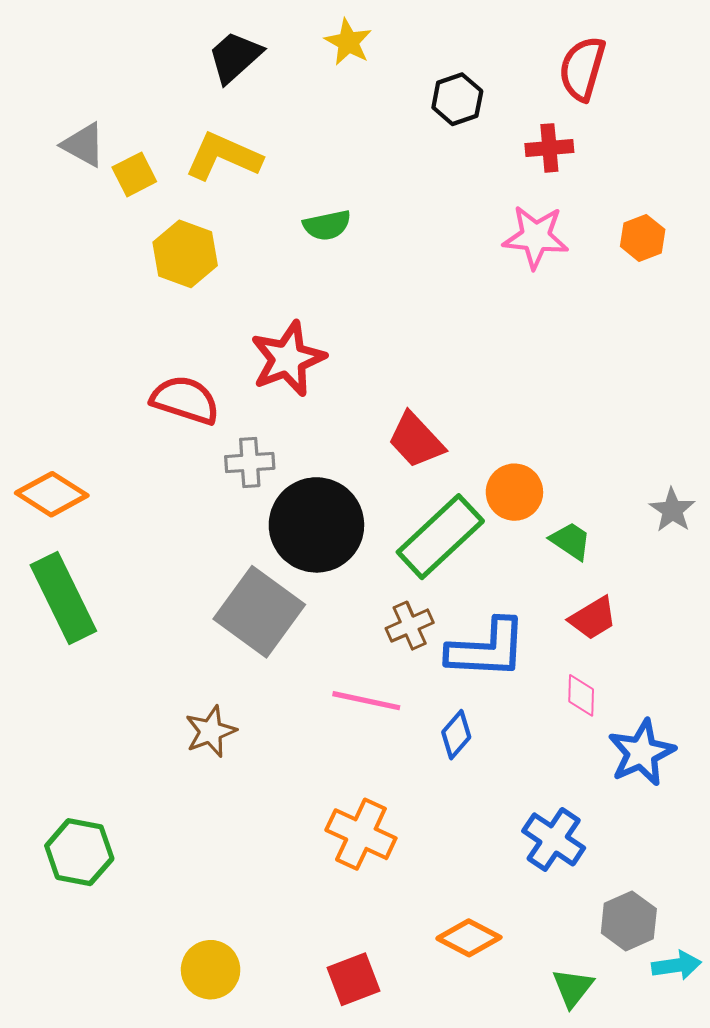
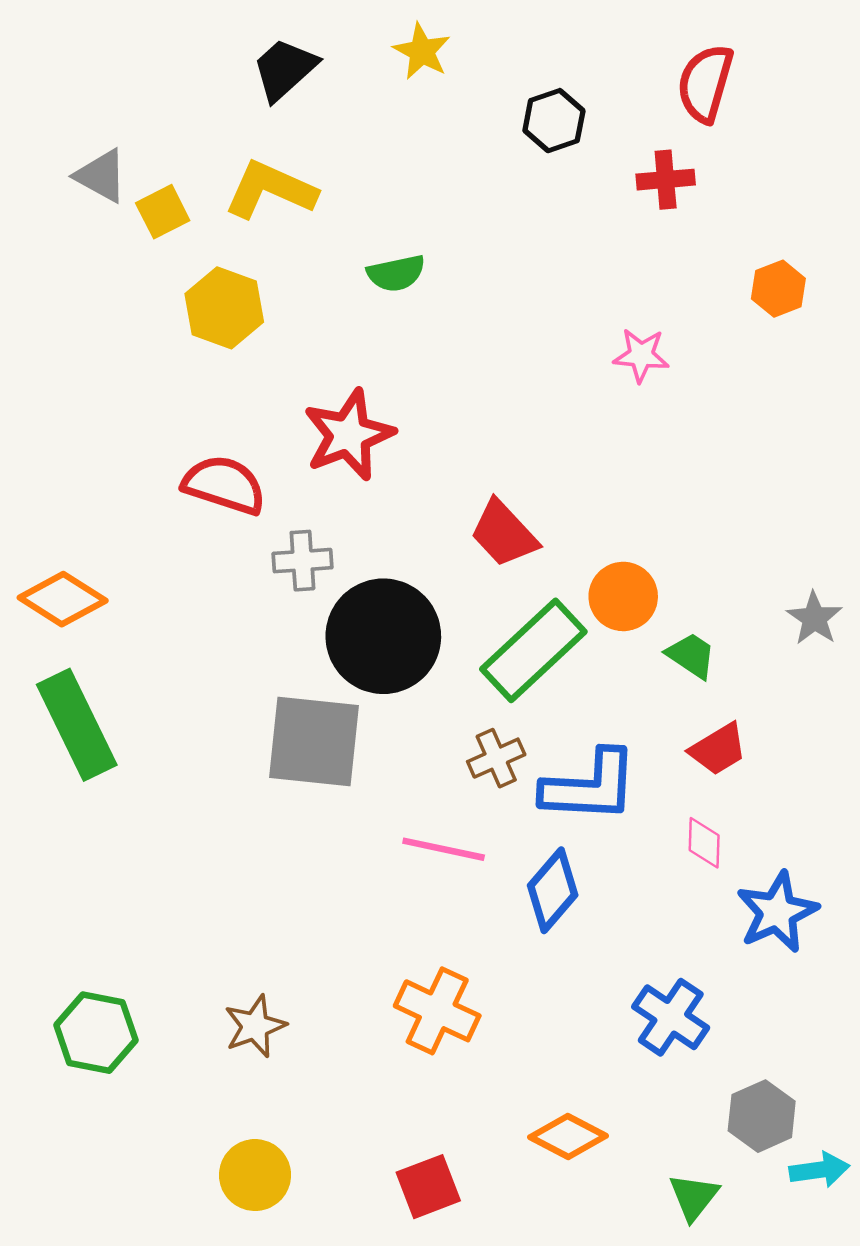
pink star: (536, 237) -> (641, 355), moved, size x0.7
gray square: (259, 612) -> (314, 741), turned -30
brown star: (211, 731) -> (255, 1026), moved
blue diamond: (456, 735) -> (553, 890), size x1.4

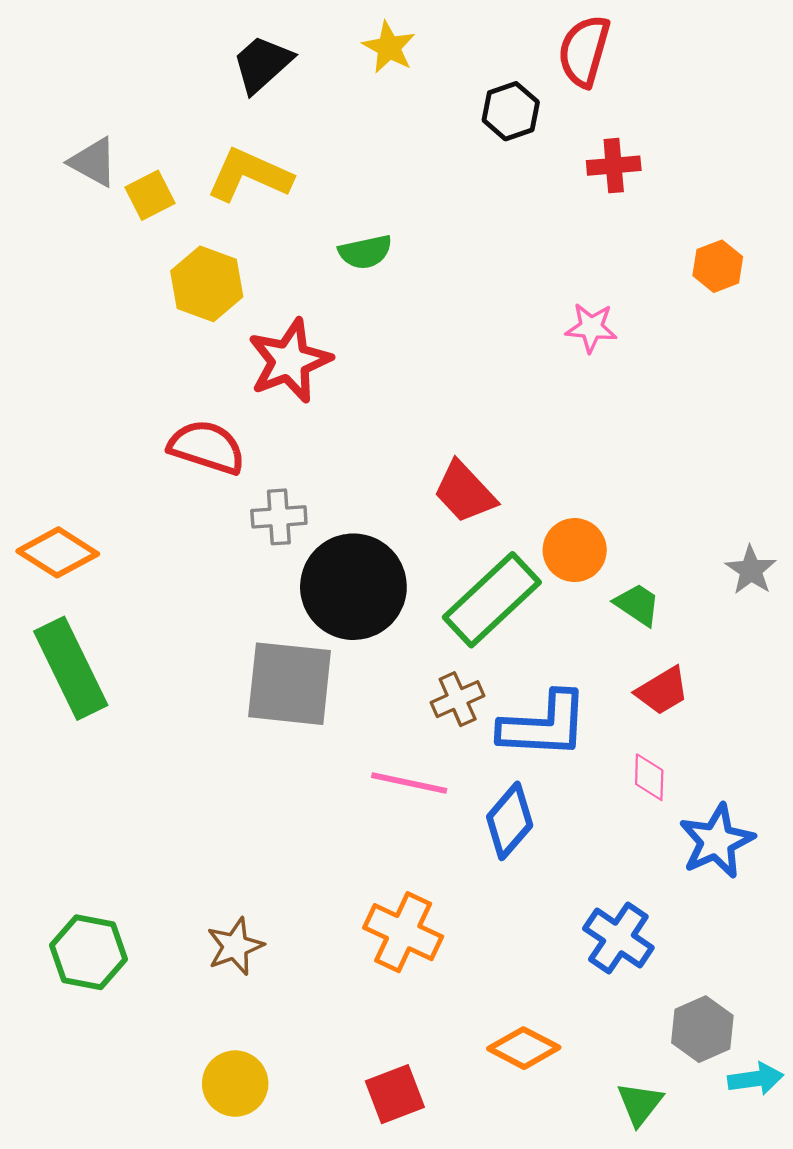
red semicircle: (705, 83) -> (584, 51), moved
red star: (349, 435) -> (290, 361), moved

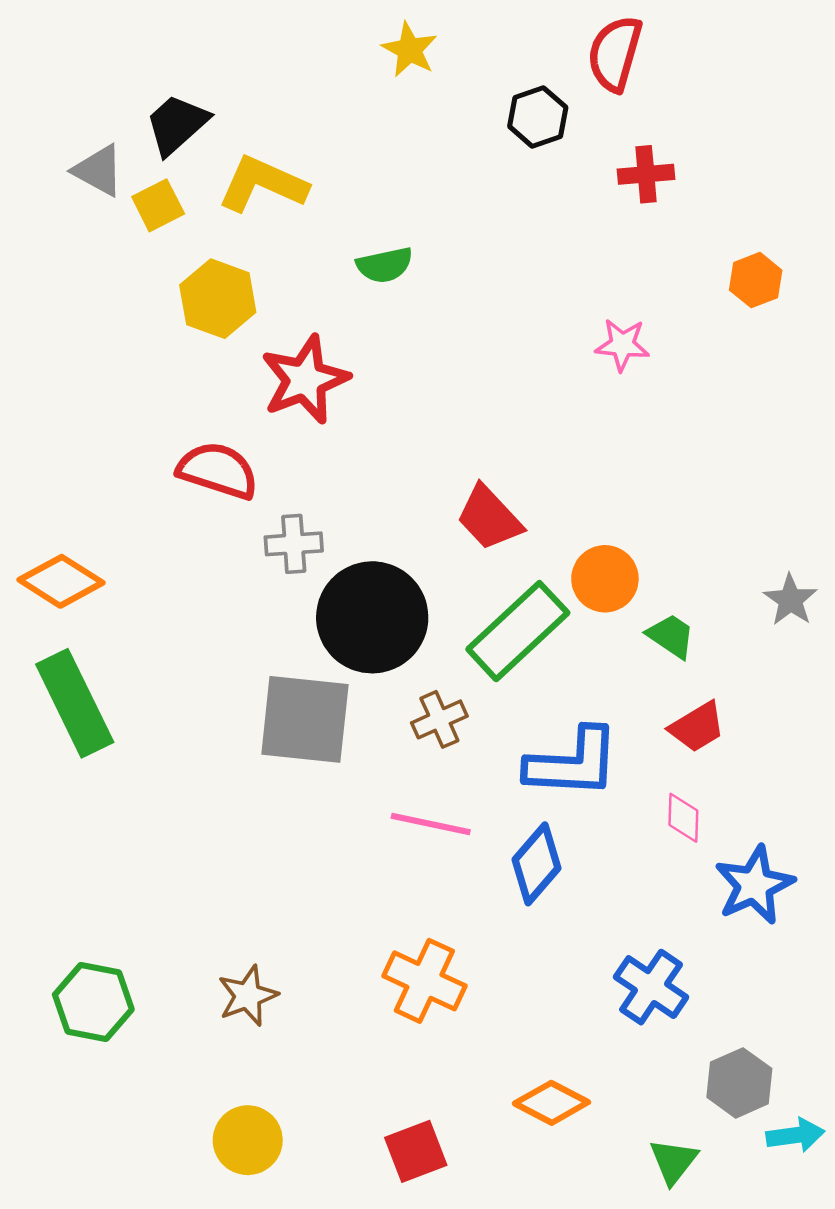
black trapezoid: (262, 64) -> (177, 124), moved
brown cross: (458, 699) -> (439, 719), moved

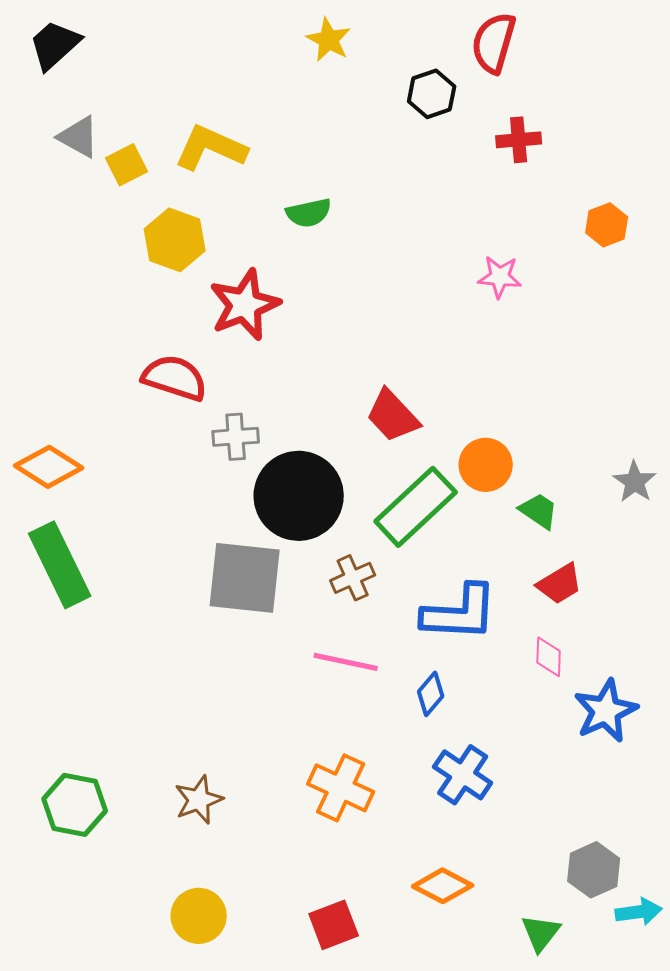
black trapezoid: (177, 124) -> (55, 45), moved
blue diamond: (537, 864) -> (431, 694), size x0.7
blue cross: (651, 987) -> (463, 775), moved

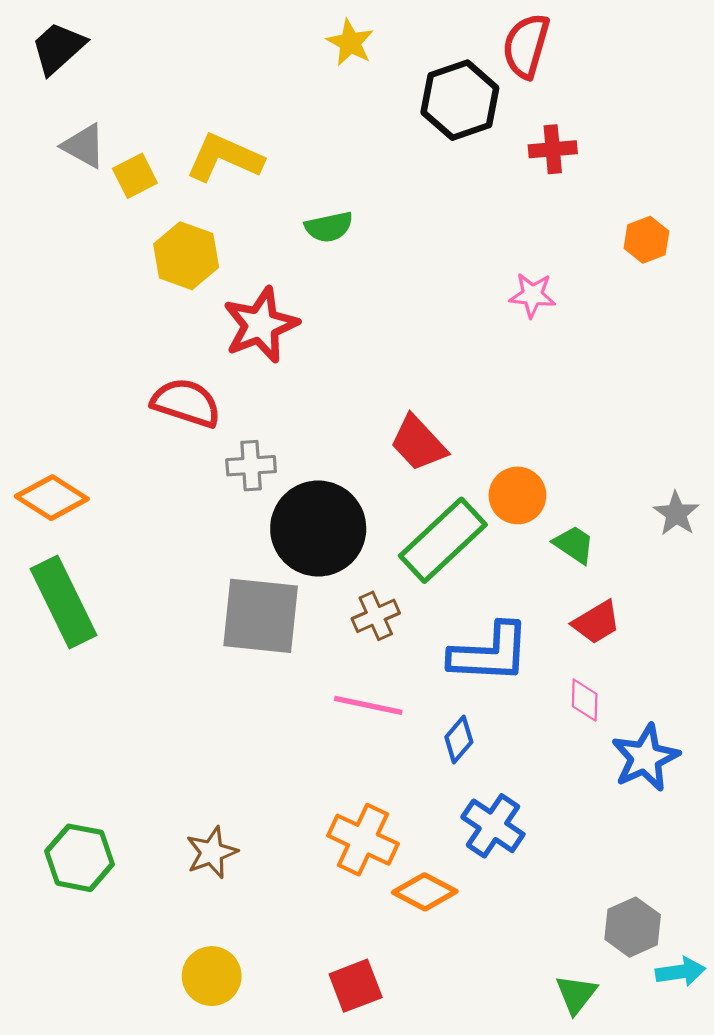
black hexagon: (432, 94) -> (460, 100), size x1.5
orange diamond: (443, 886) -> (425, 892), moved

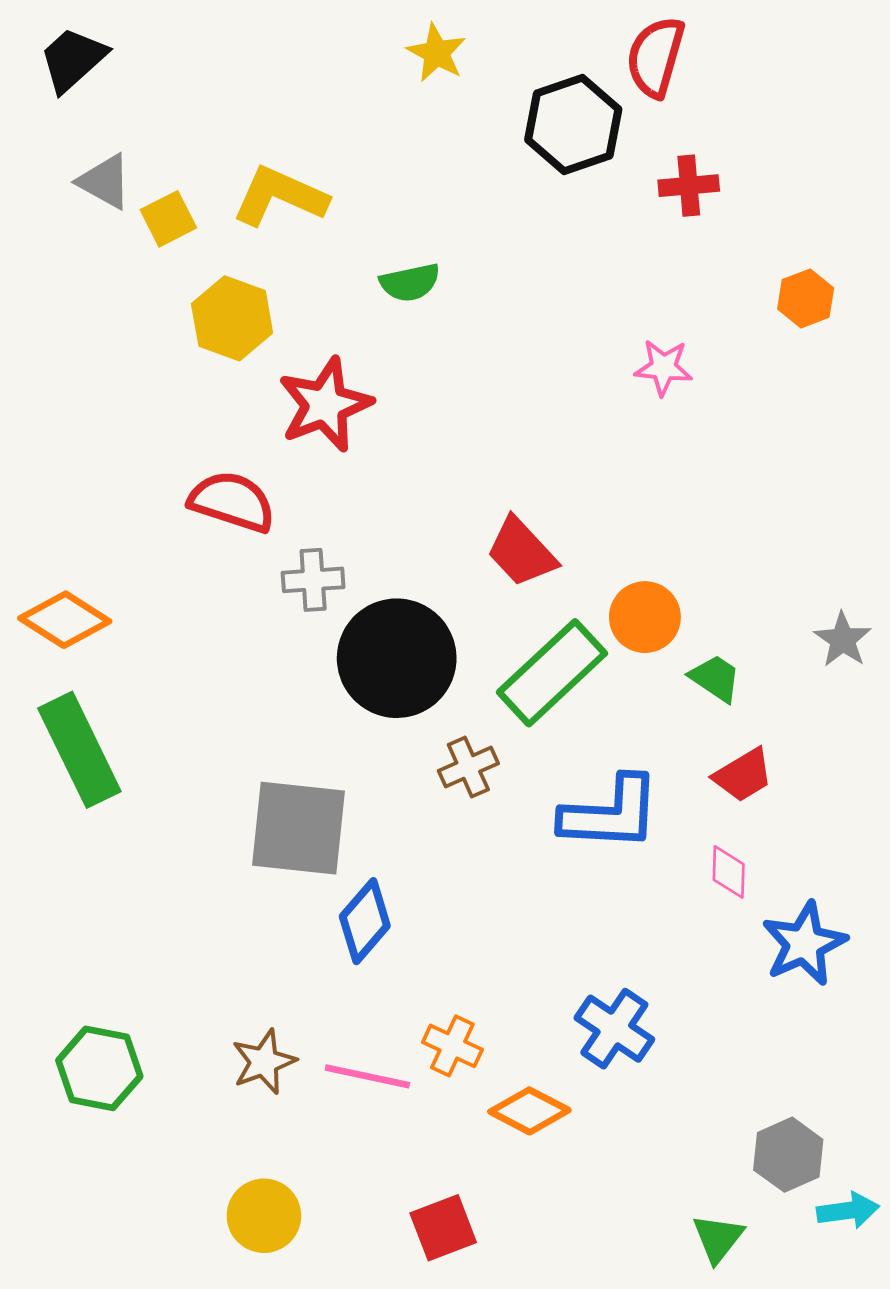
gray square: (261, 616) -> (298, 828), moved
pink line: (368, 705) -> (367, 1076), moved
blue diamond: (459, 739) -> (365, 921), moved, size x1.4
orange cross: (363, 840) -> (452, 1046), size x0.7

